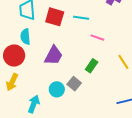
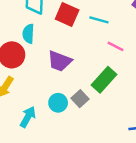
purple trapezoid: (54, 55) -> (60, 61), turned 75
green rectangle: (92, 66) -> (104, 80), size x1.5

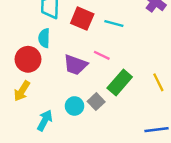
pink line: (115, 46) -> (102, 55), moved

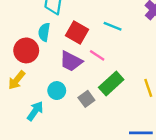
red square: (82, 19) -> (77, 33), moved
cyan circle: (75, 106) -> (57, 91), moved

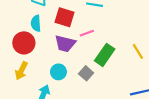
pink line: (97, 55) -> (87, 33), turned -40

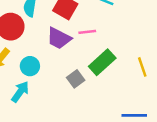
cyan circle: (58, 72) -> (30, 66), moved

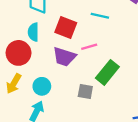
gray square: (76, 79) -> (85, 91), turned -35

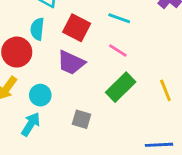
pink line: (89, 47) -> (118, 50), moved, turned 42
gray square: (85, 91) -> (81, 119), moved

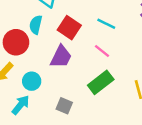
purple trapezoid: (71, 63) -> (61, 57), turned -95

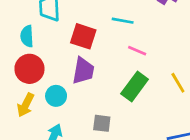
cyan semicircle: (36, 25) -> (27, 36), moved
pink line: (102, 51) -> (137, 51), moved
cyan circle: (32, 81) -> (56, 96), moved

